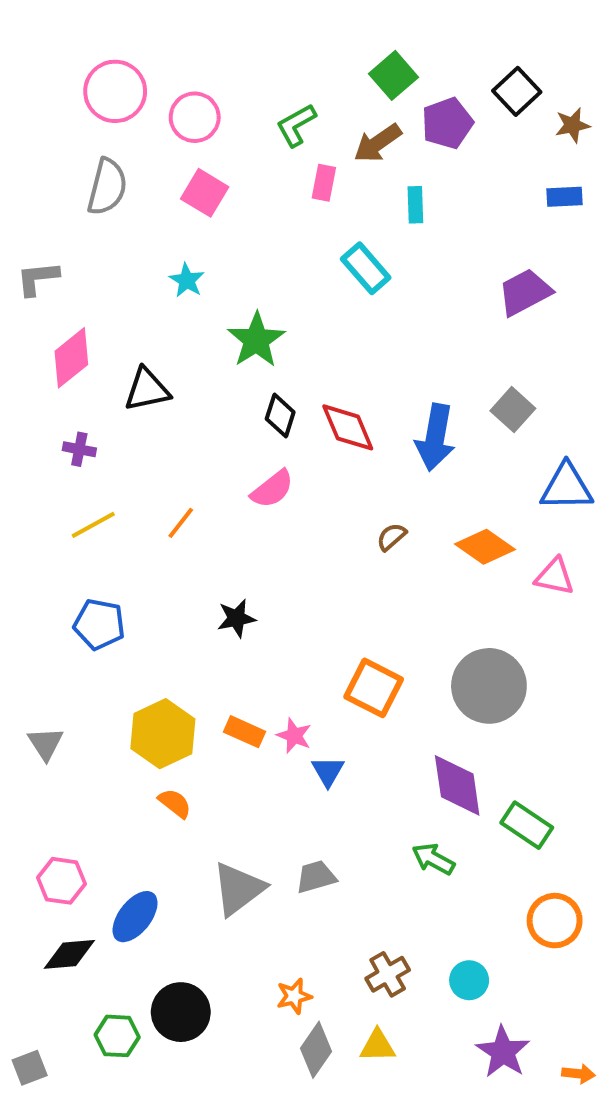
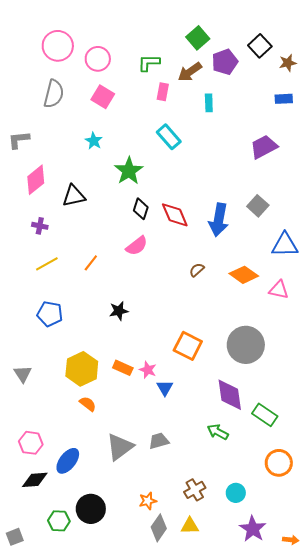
green L-shape: (296, 125) -> (149, 63), turned 30
cyan rectangle: (366, 268) -> (169, 137), moved

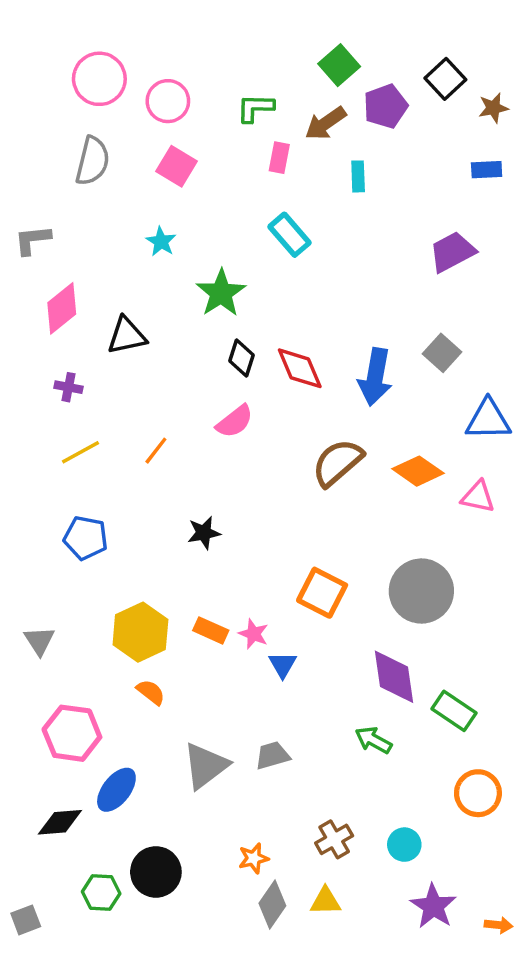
brown semicircle: (197, 270) -> (337, 463), size x2.0
pink hexagon: (31, 443) -> (72, 733), moved, size x1.4

